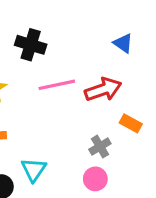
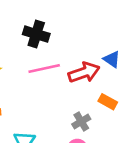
blue triangle: (123, 43) -> (112, 59), moved
black cross: (31, 45) -> (36, 34), moved

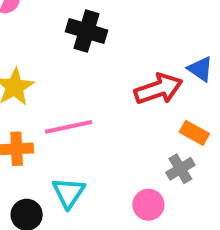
pink line: (44, 69) -> (69, 127), moved
gray cross: (81, 122) -> (180, 169), moved

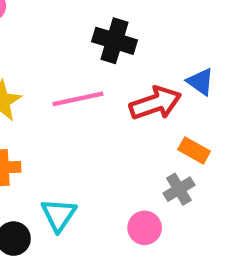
black cross: (87, 31) -> (114, 41), moved
pink line: (69, 127) -> (78, 99), moved

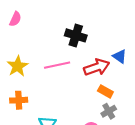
orange rectangle: (194, 150) -> (105, 91), moved

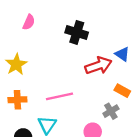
pink semicircle: (15, 19) -> (29, 22), moved
pink line: (57, 65) -> (60, 96), moved
orange rectangle: (105, 91) -> (122, 91), moved

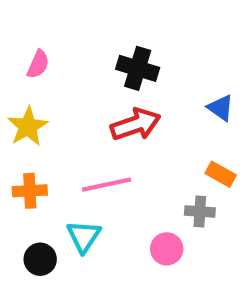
pink semicircle: (29, 22) -> (38, 64), moved
red arrow: (98, 66) -> (136, 124), moved
gray cross: (111, 111) -> (200, 212), turned 35

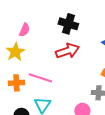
pink semicircle: (38, 64) -> (24, 30), moved
pink line: (107, 185) -> (40, 78), moved, turned 30

